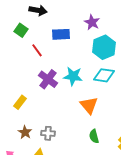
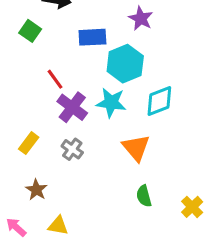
cyan hexagon: (104, 47) -> (125, 64), moved
red line: (37, 50) -> (55, 79), moved
cyan diamond: (104, 75) -> (159, 101), turned -30
gray cross: (48, 133) -> (72, 149), moved, turned 32

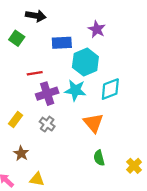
red line: (55, 79) -> (35, 73), turned -63
purple cross: (72, 107) -> (47, 94), turned 35

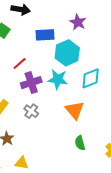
red line: (35, 73) -> (20, 63), turned -32

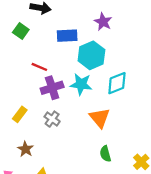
red line: (20, 63) -> (39, 67), turned 64

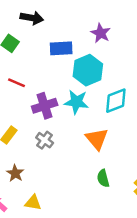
red line: (39, 67) -> (17, 83), moved

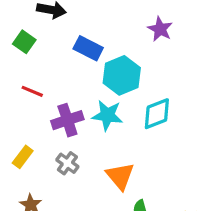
purple star: (101, 33) -> (160, 29), moved
blue rectangle: (61, 48) -> (88, 48), turned 30
orange triangle: (97, 139) -> (120, 176), moved

